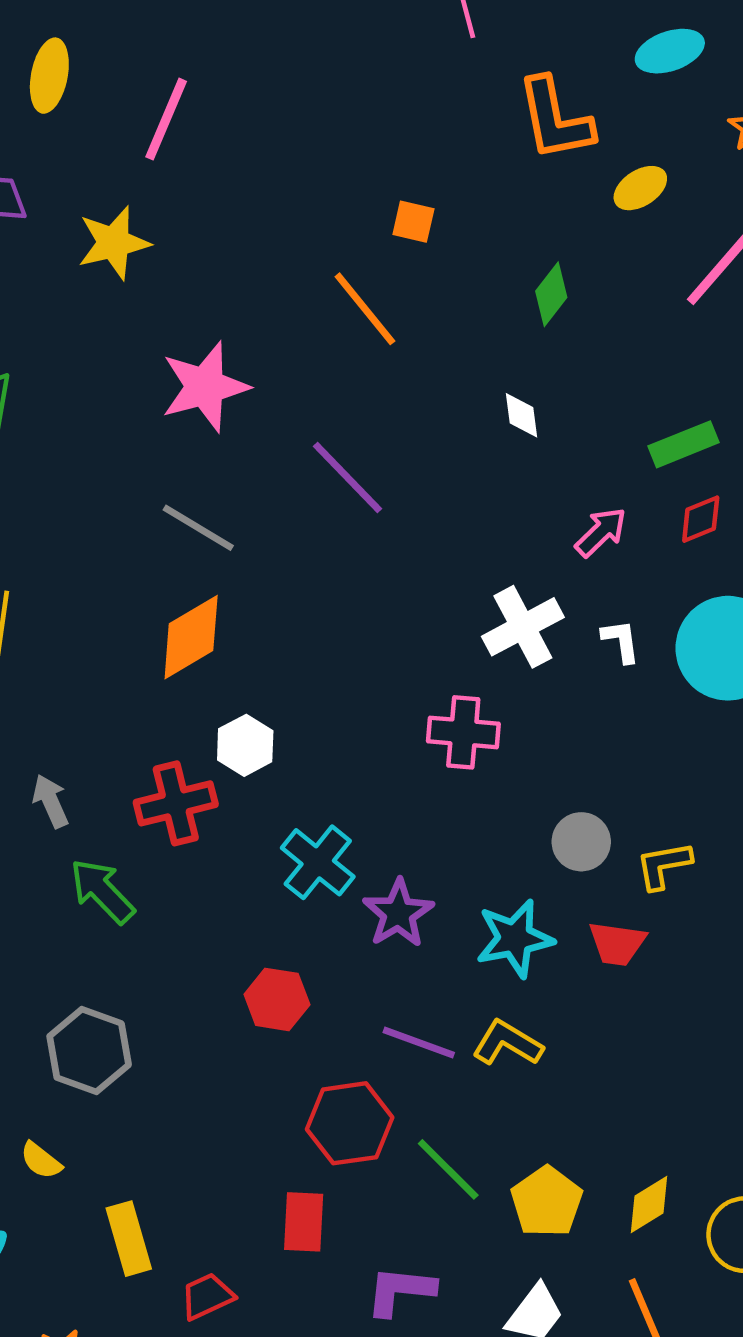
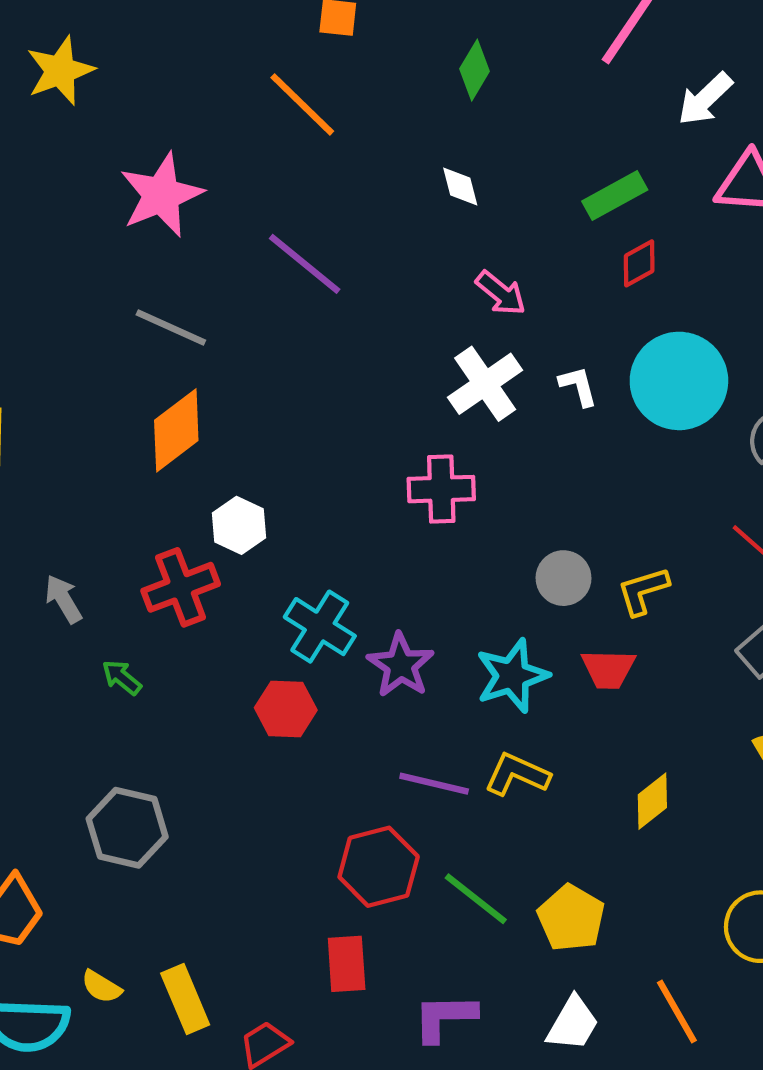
pink arrow: (601, 532) -> (501, 293), moved, turned 90
green arrow: (102, 891) -> (122, 677), size x0.6
red hexagon: (277, 999) -> (286, 709), moved
yellow semicircle: (41, 1161) -> (101, 987), moved
yellow diamond: (649, 1204) -> (652, 801), moved

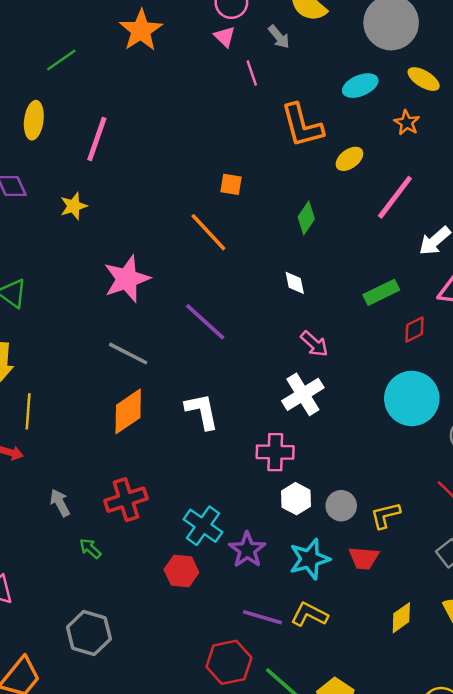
yellow star: (60, 71) -> (74, 206), size x0.7
red diamond: (639, 263) -> (414, 329), moved
white L-shape: (578, 386) -> (202, 411), moved, size x1.6
white hexagon: (239, 525) -> (296, 499), moved
yellow diamond: (652, 801) -> (401, 618), moved

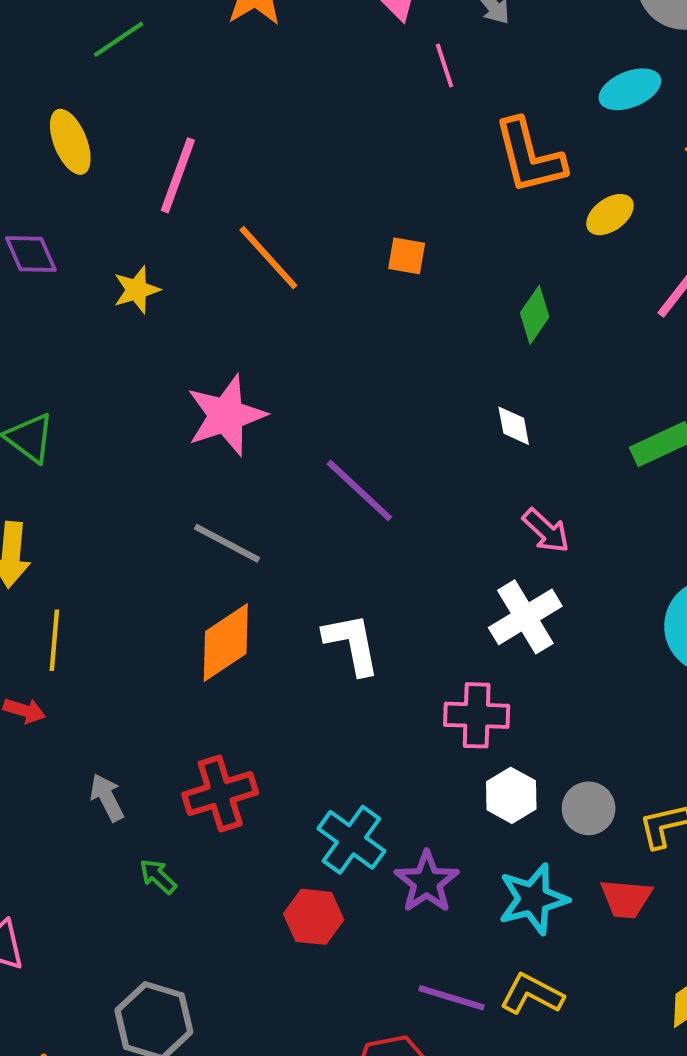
yellow ellipse: (34, 120) -> (70, 142), turned -30
orange line: (208, 232) -> (268, 258), moved

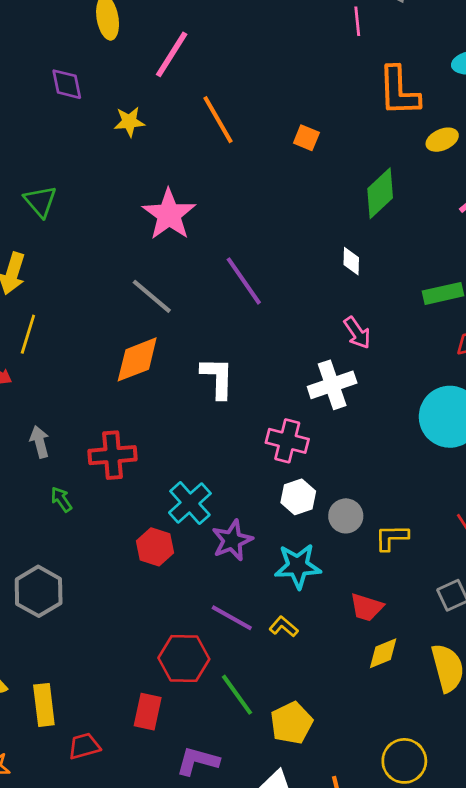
green diamond: (535, 315) -> (380, 193), size x1.4
pink star: (226, 415) -> (169, 214), turned -30
red trapezoid: (626, 899) -> (367, 607), moved
yellow L-shape: (532, 994) -> (284, 627), size x0.7

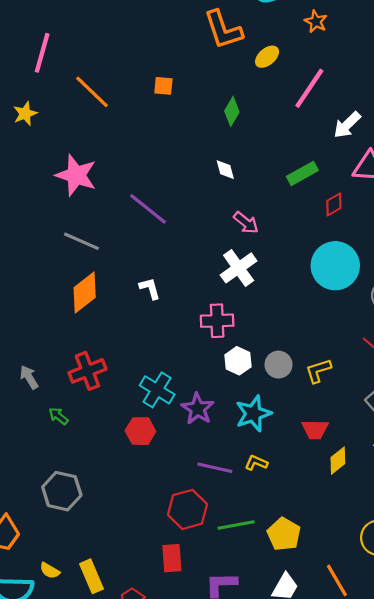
green diamond: (380, 193) -> (232, 111), size x0.7
white L-shape: (217, 378) -> (150, 288), size x0.7
green line: (237, 695) -> (236, 525), turned -48

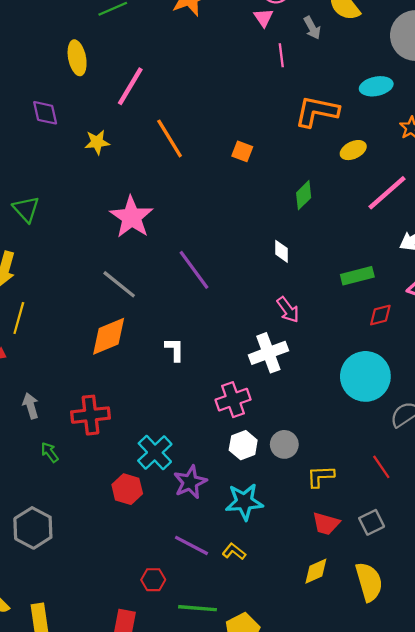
orange L-shape: (223, 30) -> (317, 111), turned 105
pink cross: (217, 321) -> (233, 400), turned -32
gray circle: (279, 365) -> (284, 444), moved
red trapezoid: (315, 429) -> (326, 524), moved
red hexagon: (187, 509) -> (153, 580), size x0.6

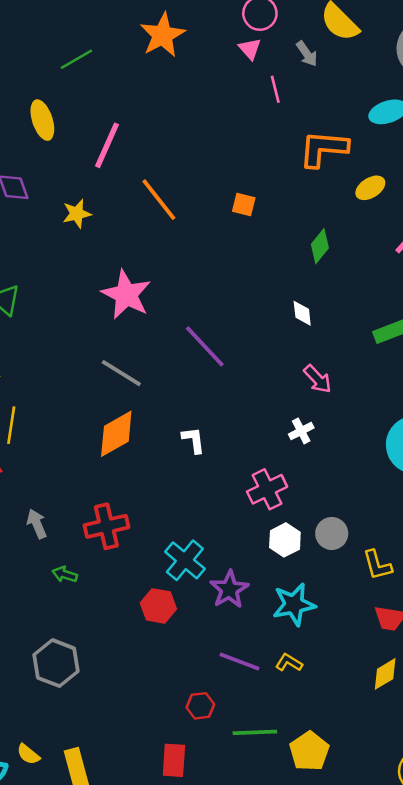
white cross: (268, 353) -> (301, 431), size x0.6
green arrow: (50, 452) -> (65, 574), turned -30
yellow L-shape: (320, 476) -> (377, 565), turned -96

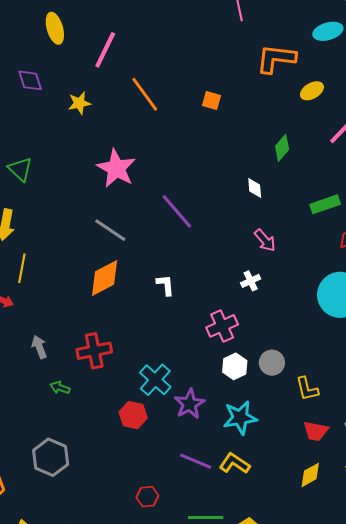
green diamond: (320, 246) -> (282, 148), moved
yellow L-shape: (289, 663) -> (235, 463), size x1.4
red hexagon: (200, 706) -> (147, 497), moved

